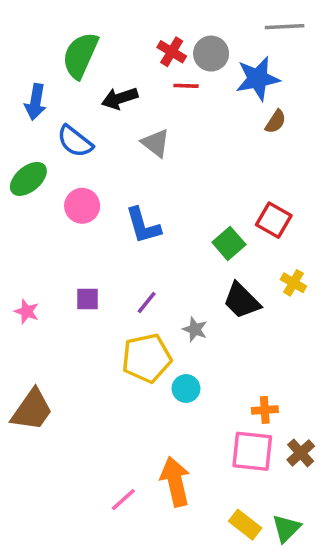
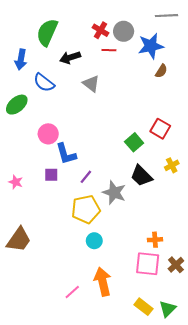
pink circle: (82, 206) -> (48, 134), moved
blue L-shape: (143, 225) -> (66, 154), moved
yellow cross: (293, 283) -> (172, 165), turned 32
gray star: (195, 329) -> (114, 193), size x1.6
cyan circle: (186, 388) -> (94, 241), moved

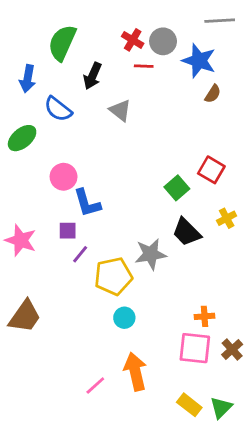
blue star: (151, 46) -> (199, 61), turned 30
black arrow: (70, 57) -> (93, 76), turned -48
purple line: (86, 177) -> (80, 254), moved
pink star: (16, 182) -> (21, 240), size x1.6
gray star: (114, 193) -> (151, 254), turned -30

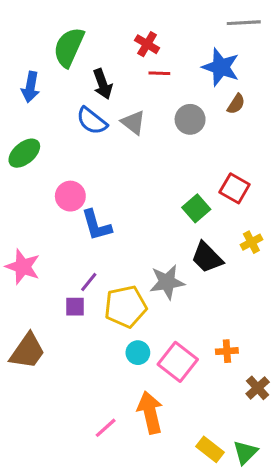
gray circle: (163, 41) -> (190, 119), moved
black arrow: (93, 76) -> (103, 84), turned -44
blue semicircle: (58, 109) -> (92, 121), moved
purple square: (68, 231) -> (75, 307), moved
pink square: (195, 348) -> (178, 362), moved, turned 32

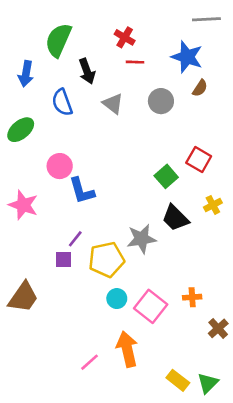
blue semicircle: (92, 121) -> (62, 102), moved, turned 32
pink star: (23, 267) -> (23, 205), moved

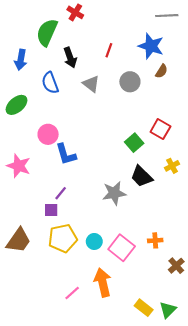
red cross: (125, 37) -> (75, 12), moved
red line: (135, 62) -> (109, 50), turned -72
yellow pentagon: (106, 260) -> (63, 238), moved

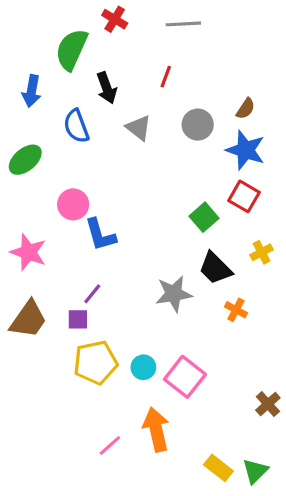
gray line: (167, 16) -> (183, 24), moved
blue star: (151, 46) -> (246, 150), moved
brown trapezoid: (19, 240) -> (28, 319), moved
orange cross: (155, 240) -> (236, 310), moved, turned 32

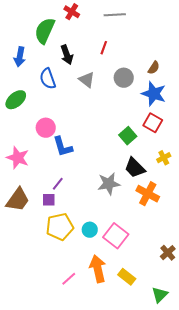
orange cross: (236, 310) -> (148, 194), size x1.6
yellow rectangle: (218, 468) -> (127, 277), moved

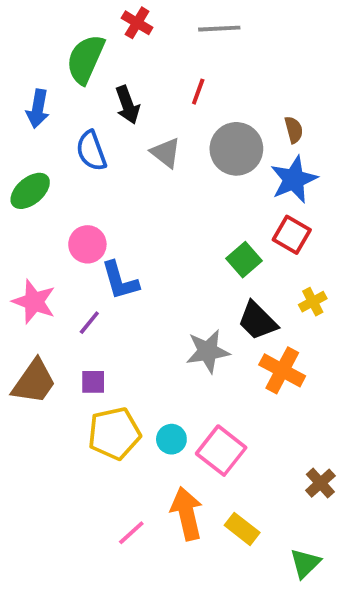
brown semicircle: (154, 68) -> (294, 130), turned -48
gray circle: (124, 78) -> (236, 149), size x1.4
blue star: (154, 94) -> (294, 179), turned 30
purple line: (58, 184) -> (89, 323), moved

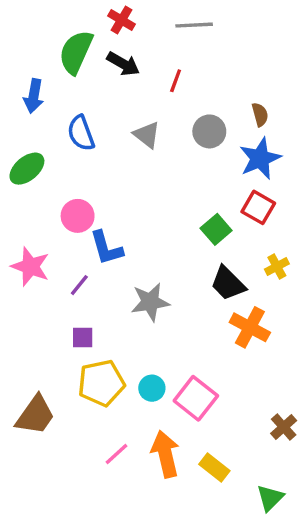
black arrow: (128, 105) -> (123, 64), moved, turned -40
gray circle: (236, 149) -> (209, 131), size x0.7
gray star: (208, 351) -> (150, 302), moved
brown trapezoid: (34, 382) -> (35, 415), moved
pink line: (131, 533) -> (116, 454), moved

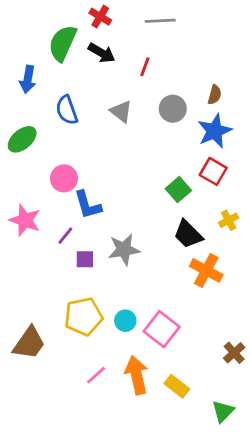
brown semicircle: (260, 115) -> (215, 95), turned 30
purple square: (83, 337) -> (85, 259), moved

